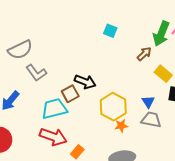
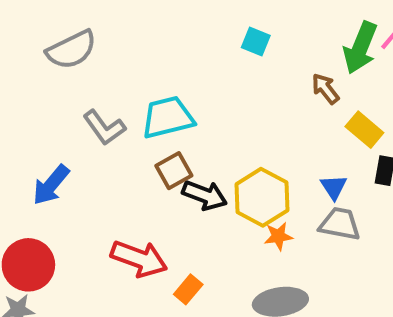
gray semicircle: (20, 50) -> (71, 50), moved
brown arrow: (144, 54) -> (325, 89), turned -84
black arrow: (85, 82) -> (205, 195), moved
cyan trapezoid: (54, 109) -> (168, 117), moved

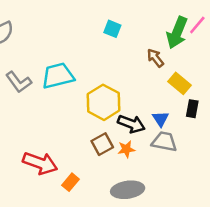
brown square: (174, 171) -> (102, 144), moved
black arrow: (205, 195) -> (131, 124), moved
yellow hexagon: (262, 197) -> (103, 102), moved

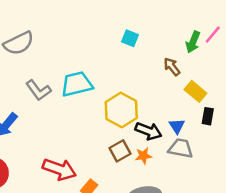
green arrow: (177, 33) -> (193, 42), size x0.7

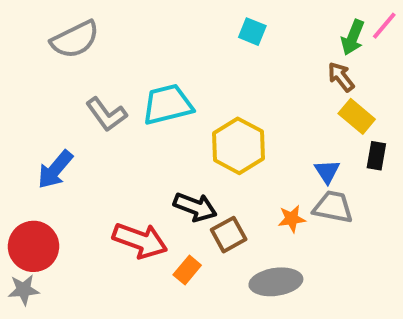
brown arrow: (172, 67) -> (341, 77), moved
black arrow: (148, 131) -> (195, 207), moved
brown square: (120, 151) -> (229, 235), moved
orange star: (143, 156) -> (292, 219), moved

